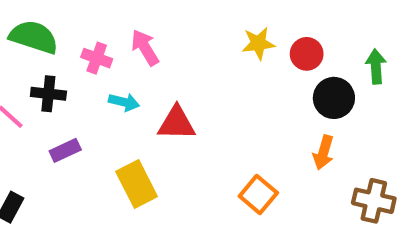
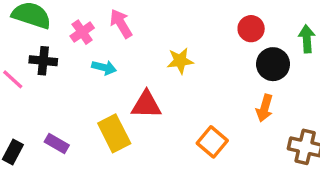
yellow star: (258, 43) -> (180, 61), moved
pink cross: (97, 58) -> (82, 32), turned 35
red triangle: (176, 123) -> (146, 105), moved
purple rectangle: (65, 150) -> (57, 144), moved, turned 55

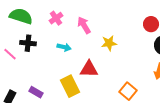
pink arrow: (121, 24) -> (84, 25), moved
pink cross: (82, 32) -> (56, 18), moved

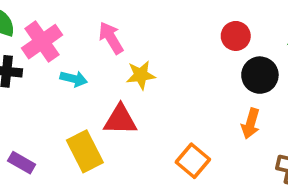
pink cross: (56, 18) -> (42, 42), moved, size x1.5
yellow star: (109, 43) -> (141, 75), moved

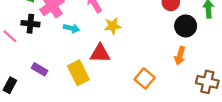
purple rectangle: (22, 163) -> (40, 69), moved

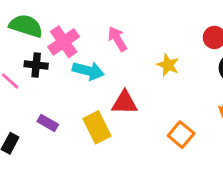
yellow star: (113, 26) -> (168, 65), moved, turned 30
cyan arrow: (71, 28) -> (88, 71), size x1.5

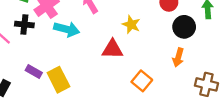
red triangle: (125, 103) -> (112, 49), moved
yellow rectangle: (97, 127) -> (58, 80), moved

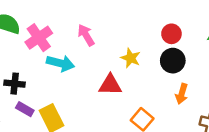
black cross: (24, 25) -> (15, 84), moved
black circle: (184, 27) -> (173, 61), moved

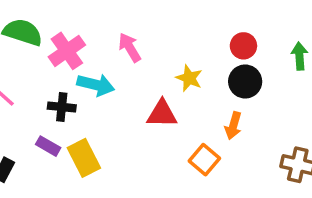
black cross: (15, 84) -> (62, 107), moved
orange arrow: (182, 94) -> (233, 126), moved

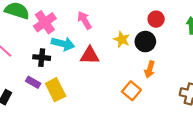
black circle: (245, 81) -> (145, 42), moved
red triangle: (162, 114) -> (90, 55), moved

